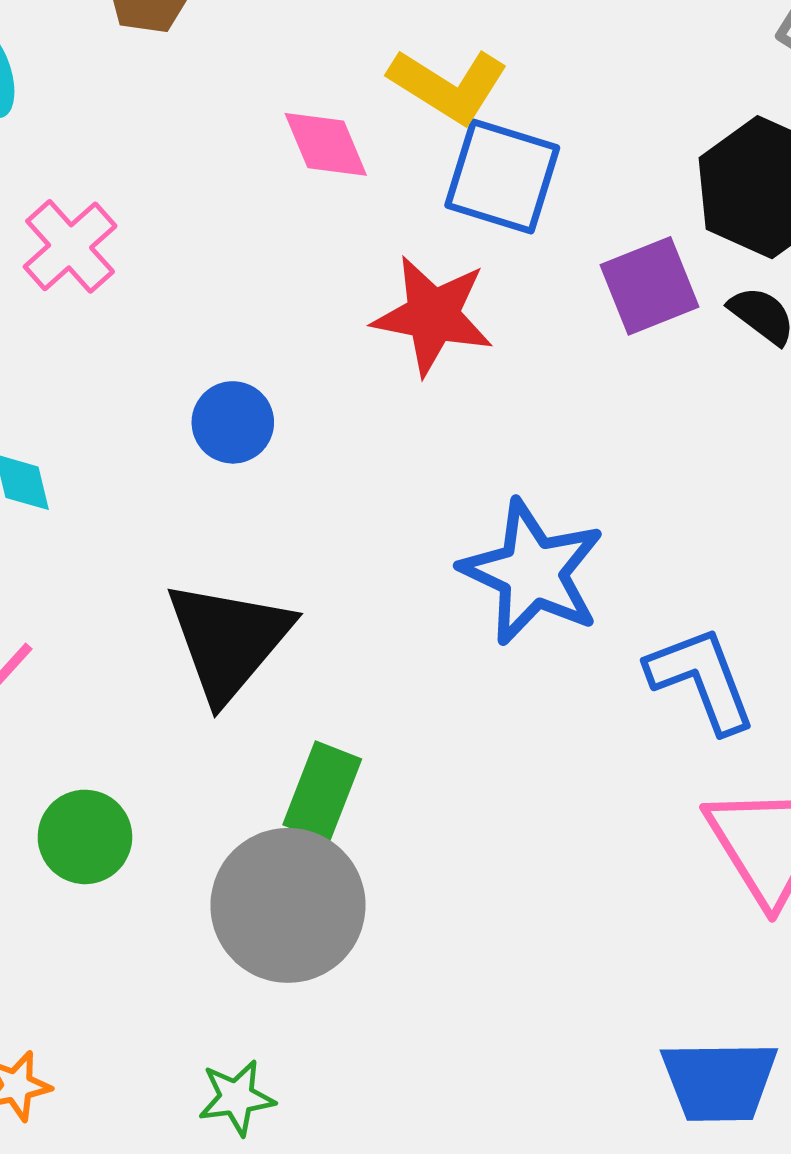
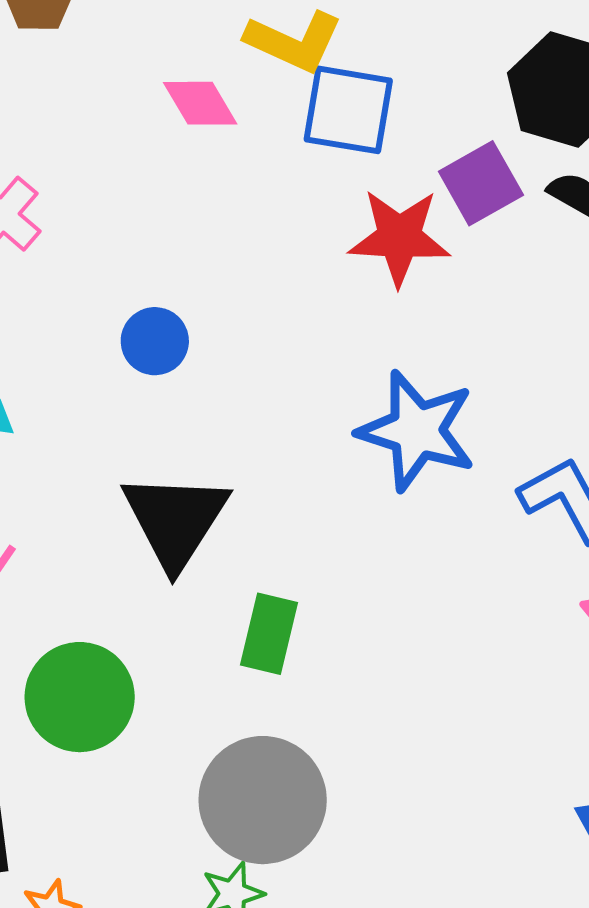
red star: (433, 315) -> (399, 237), moved
green circle: (85, 837) -> (80, 697), size x1.4
gray circle: (288, 905) -> (263, 800), moved

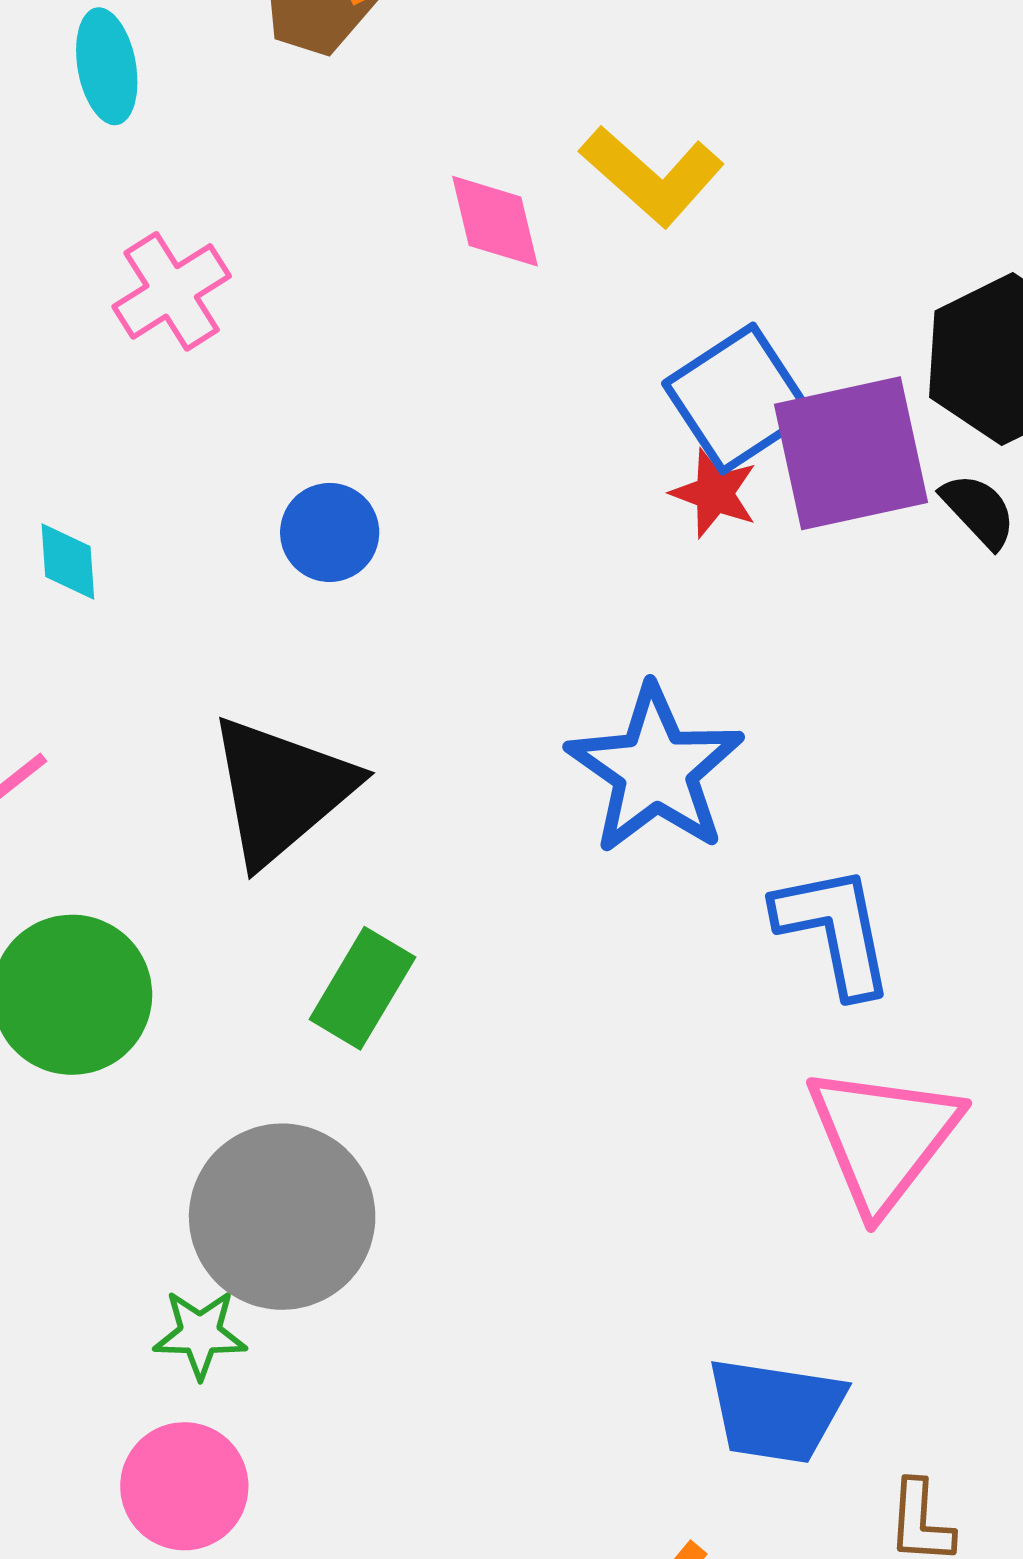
blue square: (348, 110) -> (738, 399), moved, turned 30
purple square: (481, 183) -> (851, 453), size x1.4
red star: (399, 237) -> (714, 493), size x0.6

